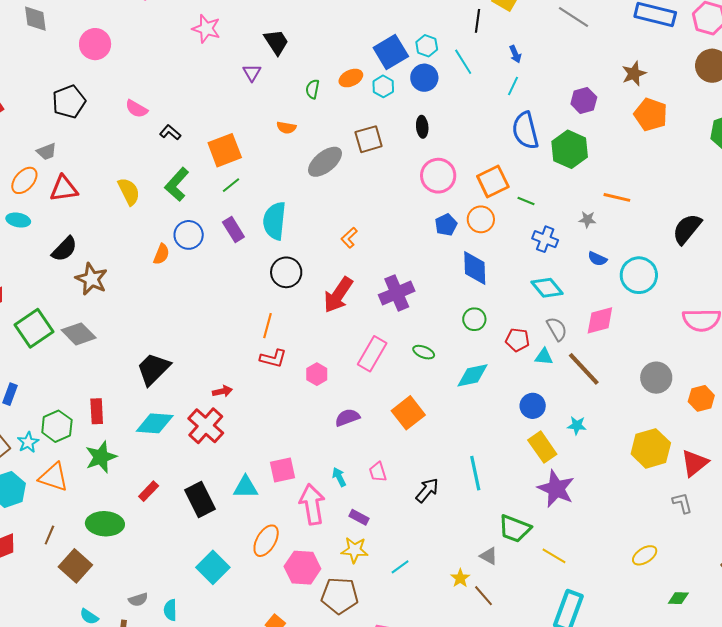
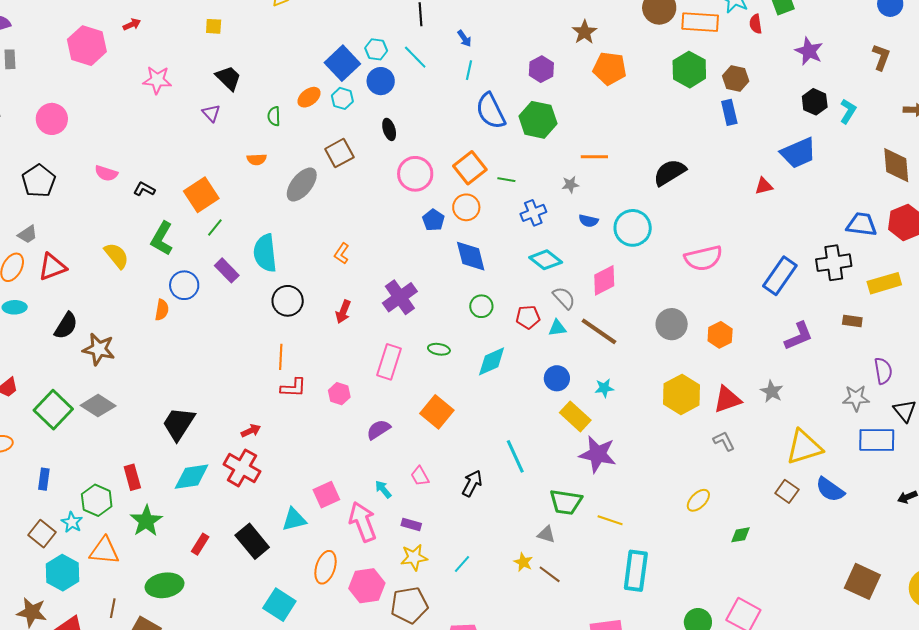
black semicircle: (687, 229) -> (670, 172), turned 32
blue cross: (545, 239) -> (533, 213), turned -30
red arrow: (338, 295) -> (343, 312), size x0.6
red triangle: (695, 463) -> (727, 399), turned 32

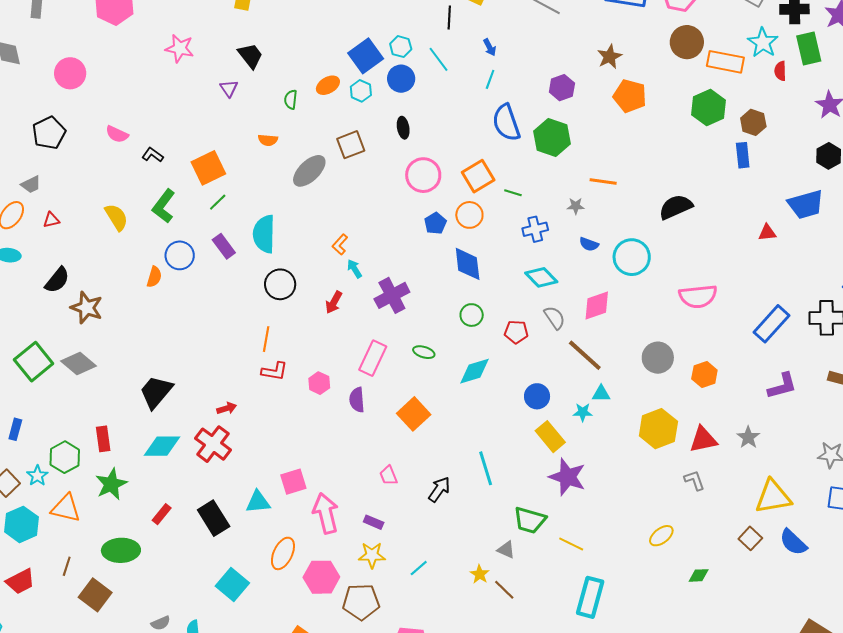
red triangle: (52, 267) -> (51, 220), size x0.6
cyan triangle: (557, 328) -> (601, 394), moved
purple semicircle: (378, 429) -> (357, 400), moved, turned -70
cyan arrow: (383, 489) -> (354, 269), moved

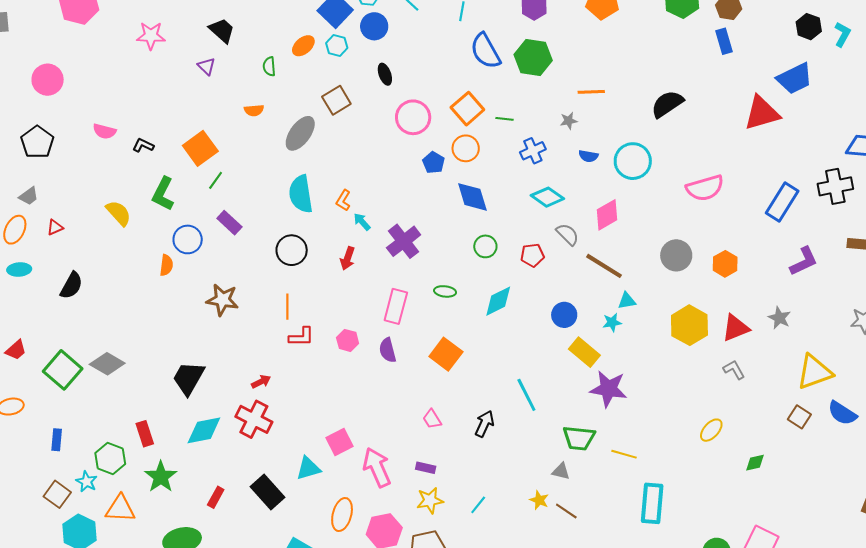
red triangle: (767, 233) -> (762, 113), size x2.0
cyan semicircle: (264, 234) -> (301, 194), moved
brown star: (87, 308) -> (223, 300), moved

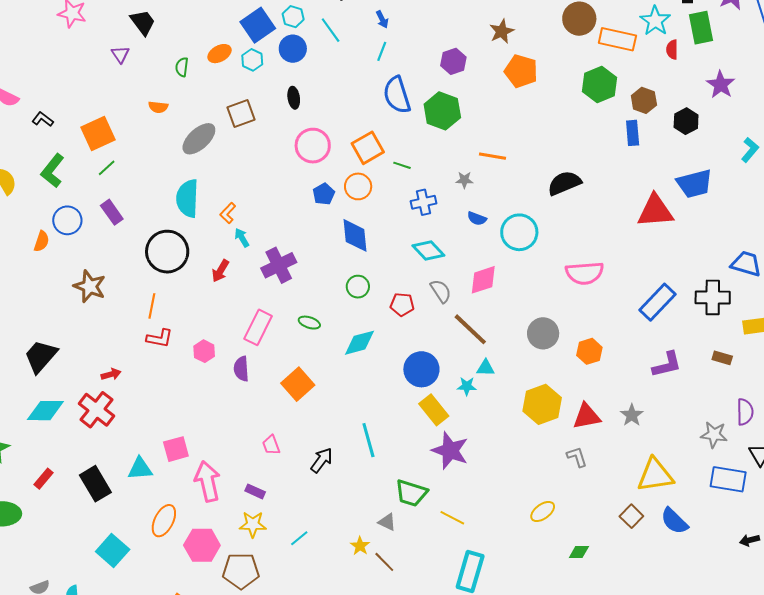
black hexagon: (809, 27) -> (686, 121), moved
black circle: (292, 250) -> (167, 252), size x1.4
blue circle: (564, 315) -> (421, 369), size x1.4

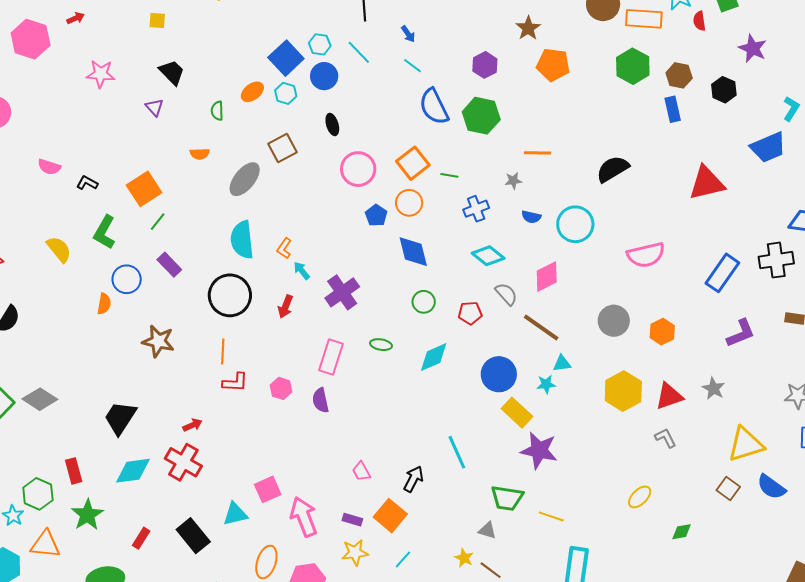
cyan line: (382, 51) -> (413, 66), turned -66
blue trapezoid: (694, 184) -> (768, 147), moved
orange square: (298, 384) -> (390, 516), moved

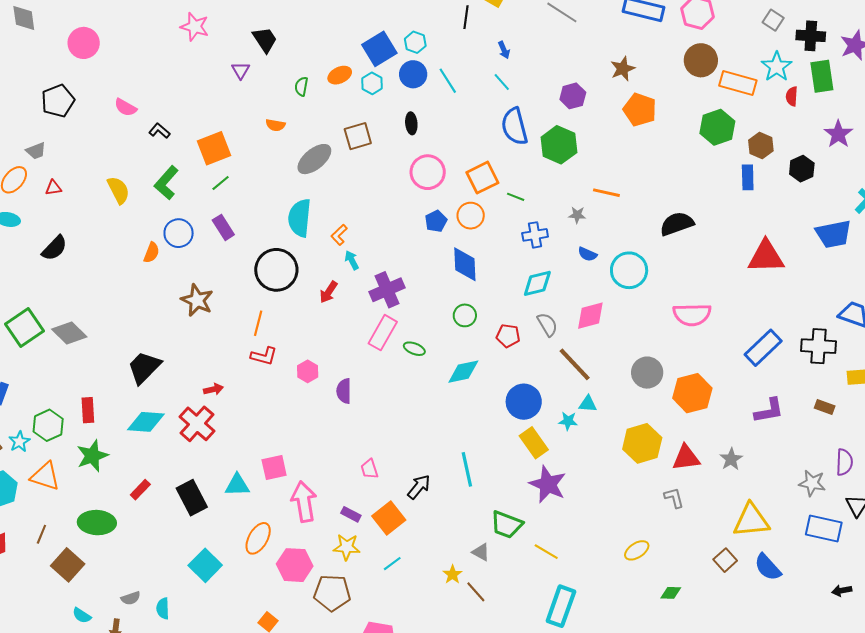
cyan line: (359, 52) -> (448, 81), moved
cyan diamond: (488, 256) -> (537, 283), turned -64
orange hexagon: (662, 332) -> (692, 393), size x1.5
pink rectangle: (331, 357) -> (383, 333), moved

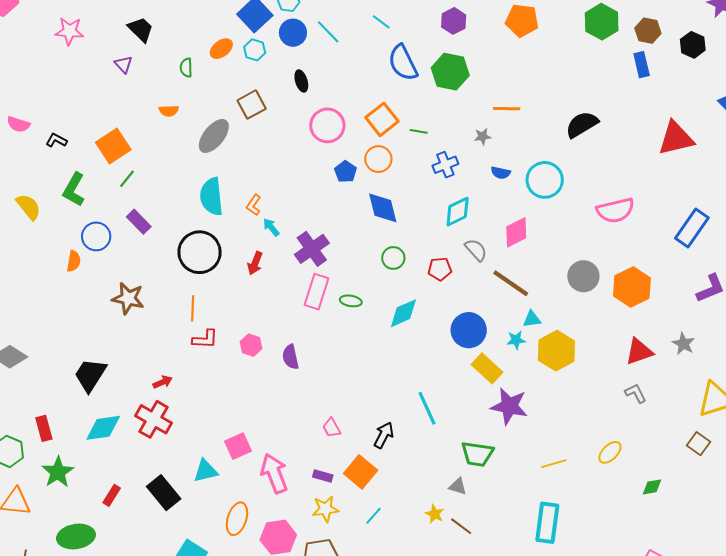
yellow hexagon: (642, 443) -> (556, 351), moved
yellow line: (546, 552) -> (554, 464), moved, turned -35

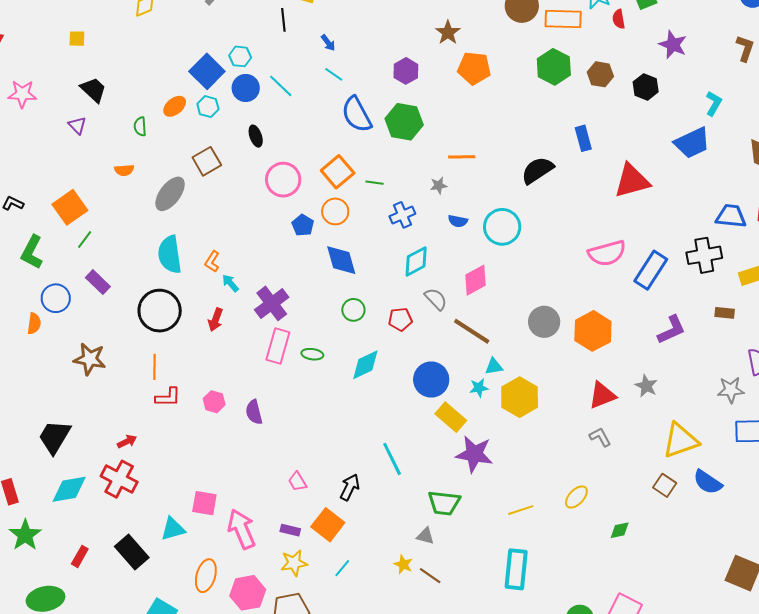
blue rectangle: (642, 65) -> (583, 138), moved
pink semicircle: (615, 210) -> (607, 253), moved
pink square: (238, 446) -> (204, 503), turned 36

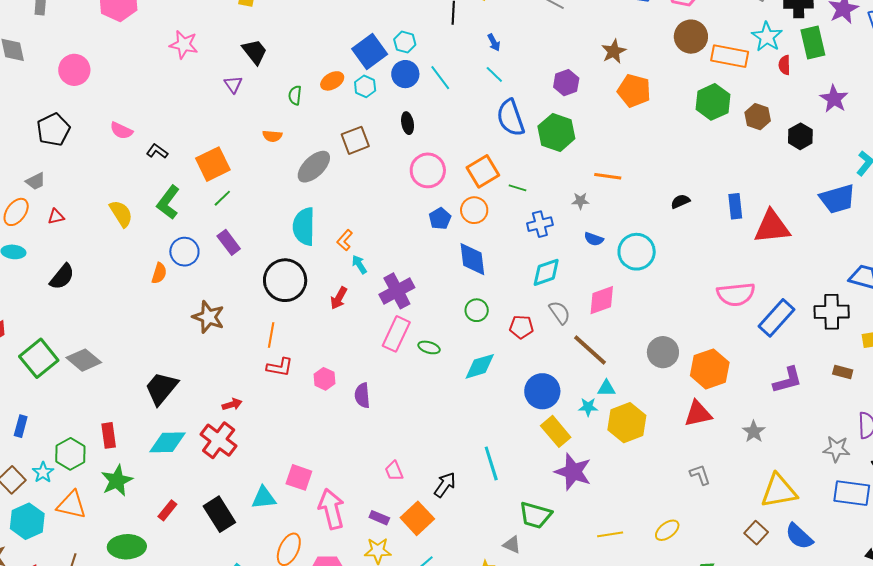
blue rectangle: (583, 138) -> (735, 206), moved
black semicircle: (537, 170) -> (680, 201), size x0.6
red triangle: (602, 395) -> (698, 414), moved

